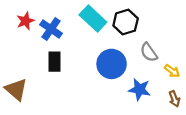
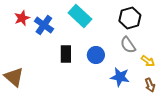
black hexagon: (126, 22) -> (130, 18), moved
black rectangle: (55, 62) -> (66, 54), moved
blue circle: (112, 64) -> (96, 55), size x0.7

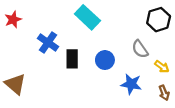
red star: (22, 18) -> (13, 20), moved
black hexagon: (130, 18) -> (159, 20), moved
blue cross: (44, 25) -> (48, 43), moved

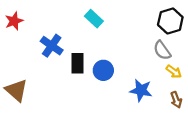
cyan rectangle: (87, 17) -> (94, 19), size x0.7
gray semicircle: (140, 49) -> (162, 50), moved
blue circle: (105, 60) -> (103, 70), moved

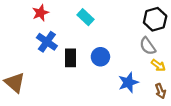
red star: (14, 21) -> (40, 13), moved
blue circle: (103, 70) -> (100, 57), moved
blue star: (141, 90) -> (128, 82), turned -30

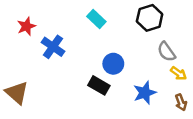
red star: (40, 13) -> (26, 26), moved
black hexagon: (155, 19) -> (150, 18), moved
black rectangle: (70, 58) -> (99, 85), moved, turned -60

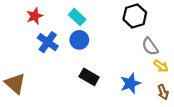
cyan rectangle: (96, 19) -> (77, 17), moved
red star: (26, 26) -> (35, 16), moved
blue circle: (113, 64) -> (79, 40), moved

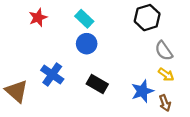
blue cross: (48, 42) -> (52, 75), moved
yellow arrow: (161, 66) -> (166, 75), moved
brown arrow: (163, 92) -> (165, 103), moved

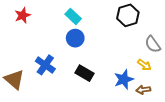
red star: (38, 18) -> (23, 15), moved
gray semicircle: (164, 51) -> (153, 44), moved
brown arrow: (165, 103) -> (143, 90), turned 104

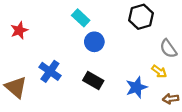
red star: (23, 15) -> (19, 30), moved
blue circle: (75, 38) -> (94, 42), moved
brown arrow: (143, 90) -> (171, 99), moved

